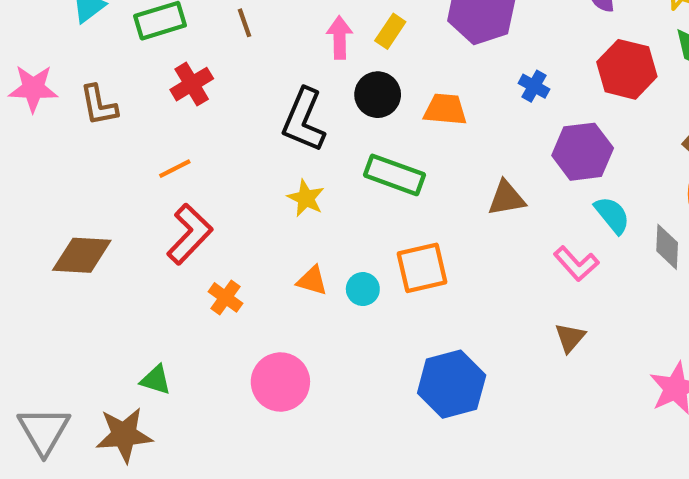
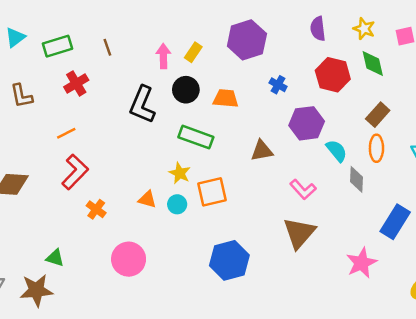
yellow star: (306, 198) -> (180, 173), moved
cyan semicircle: (612, 215) -> (337, 151), moved
brown triangle: (570, 338) -> (299, 233), size x1.8

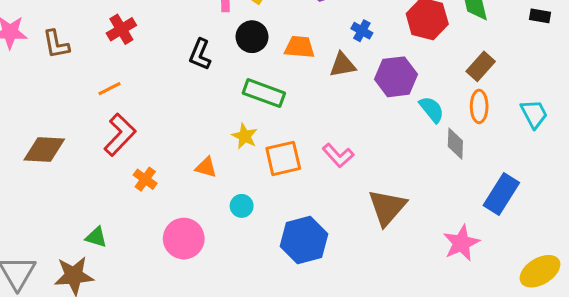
black L-shape: (142, 105) -> (200, 54), size x0.7
brown triangle: (262, 151) -> (343, 65), moved
pink L-shape: (303, 189) -> (338, 155), moved
cyan circle: (177, 204) -> (242, 206), moved

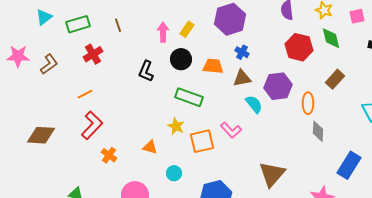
blue cross: (362, 31) -> (242, 52), moved
brown L-shape: (56, 44) -> (49, 64), turned -115
orange ellipse: (479, 106) -> (308, 103), moved
cyan semicircle: (432, 109) -> (254, 104), moved
pink L-shape: (338, 155) -> (231, 130), moved

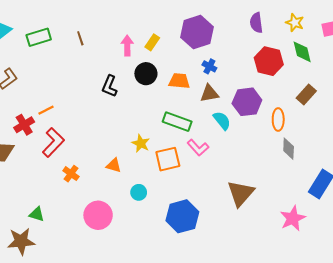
red cross: (93, 54) -> (24, 125), moved
green rectangle: (189, 97) -> (177, 122), moved

